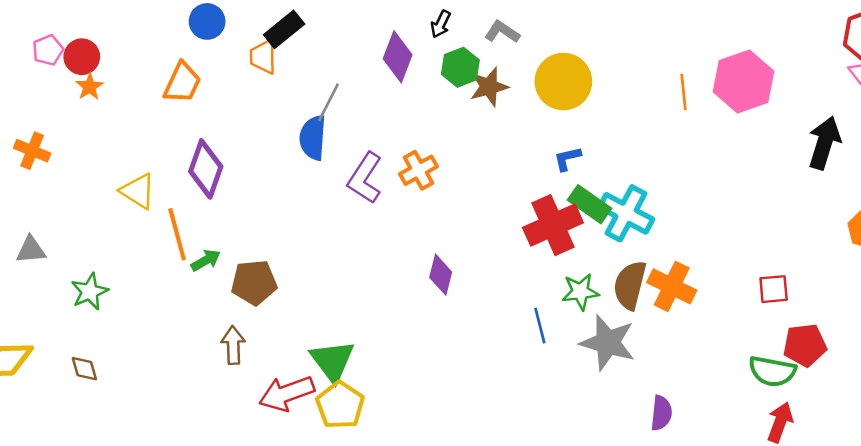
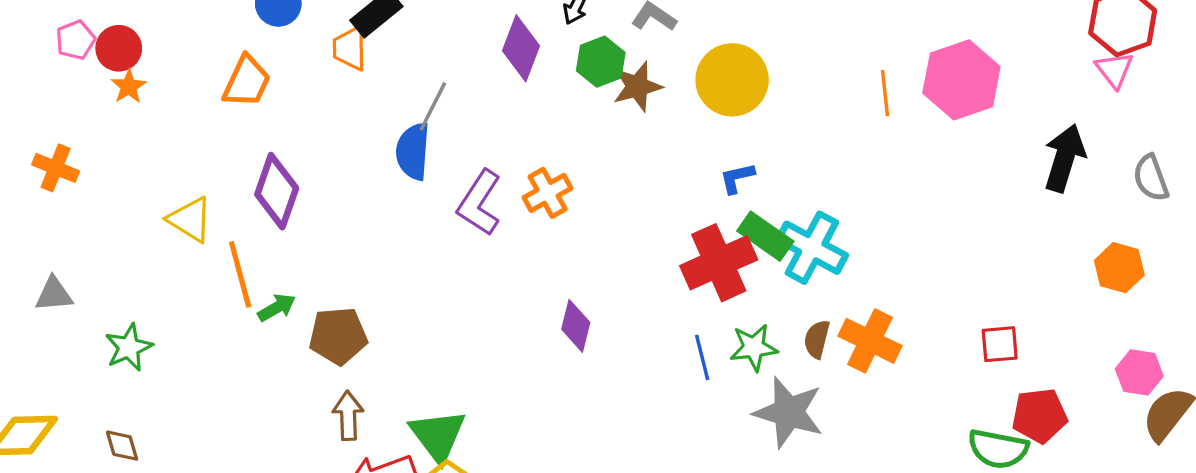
brown semicircle: (630, 285) -> (817, 339), size x0.6
blue line: (540, 326) -> (702, 357), moved
brown arrow: (233, 345) -> (348, 416), moved

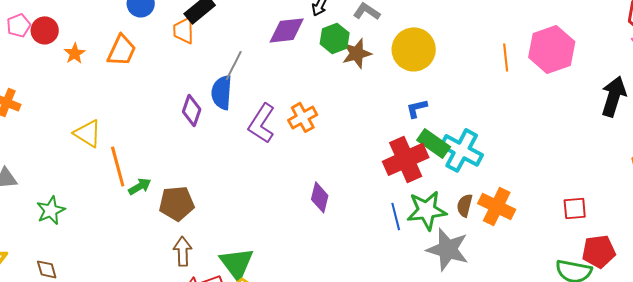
purple diamond: (521, 48) -> (287, 30), turned 63
orange star: (129, 87) -> (75, 53), moved
purple diamond: (277, 191) -> (192, 110), moved, size x0.7
green star: (754, 347) -> (427, 210), size x1.4

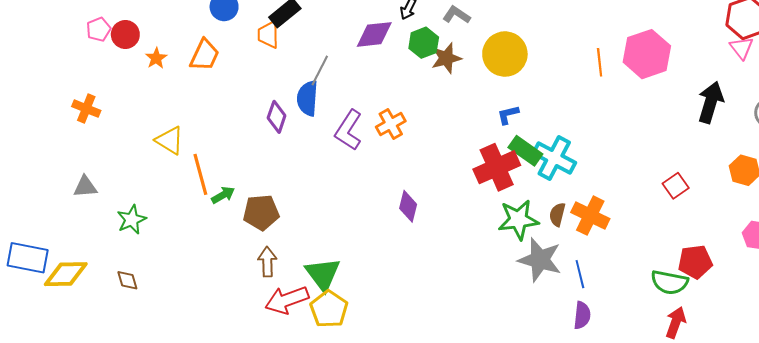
red square: (575, 208) -> (676, 186), moved, turned -30
blue line: (396, 216) -> (580, 274), moved

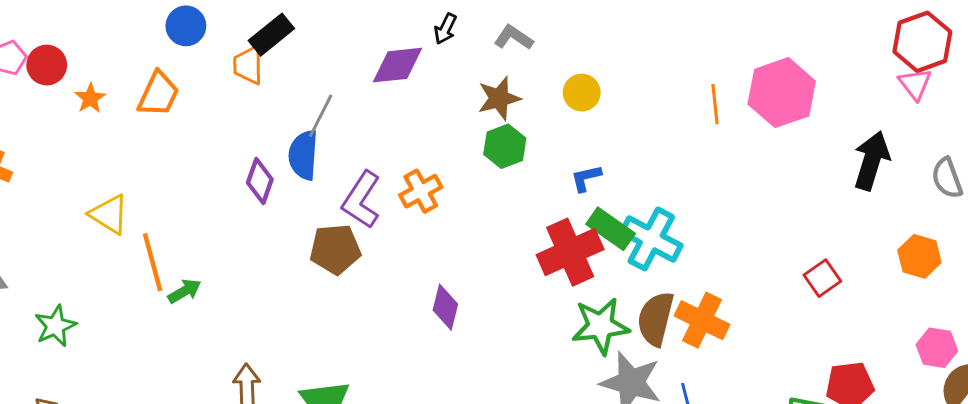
green hexagon: (424, 43) -> (505, 146), moved
yellow circle: (505, 54) -> (582, 93), size x0.6
brown pentagon: (261, 212) -> (335, 249), moved
brown semicircle: (557, 214) -> (656, 319), size x1.6

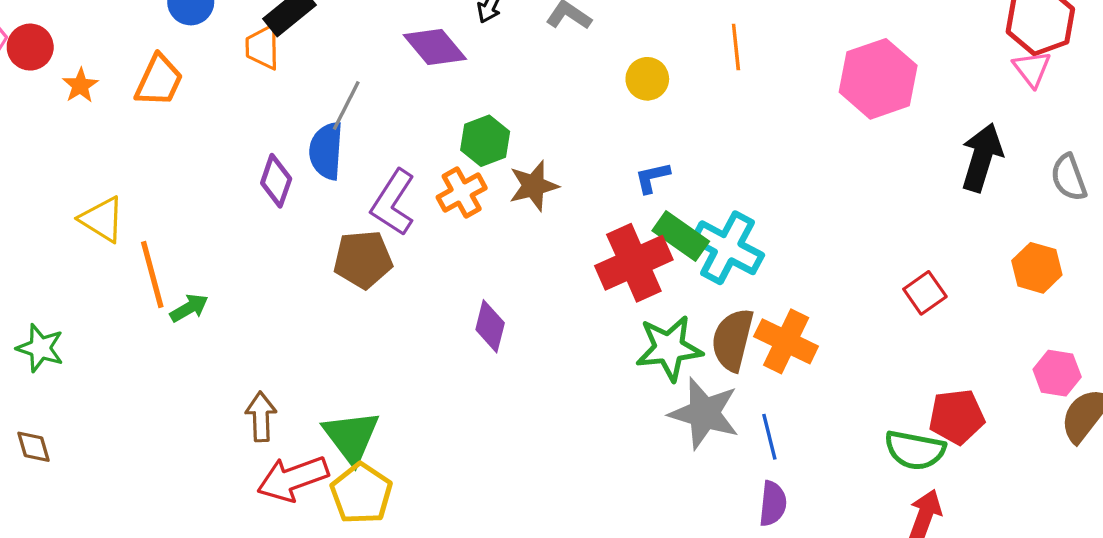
purple diamond: (398, 65) -> (435, 47), turned 56
brown star: (499, 98) -> (534, 186), moved
orange line: (715, 104) -> (736, 47), moved
green hexagon: (505, 146) -> (485, 141), moved
green star: (55, 326) -> (40, 348), turned -30

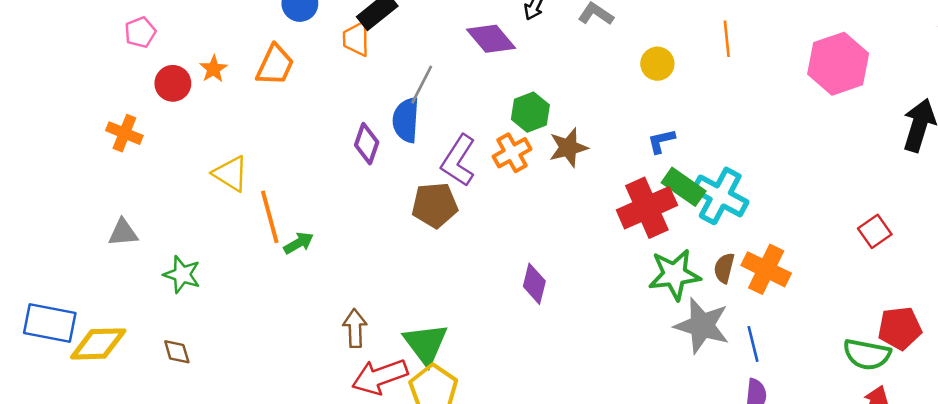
red circle: (30, 47) -> (173, 83), moved
purple diamond: (490, 326) -> (534, 284), moved
brown semicircle: (733, 340) -> (724, 268), size x0.6

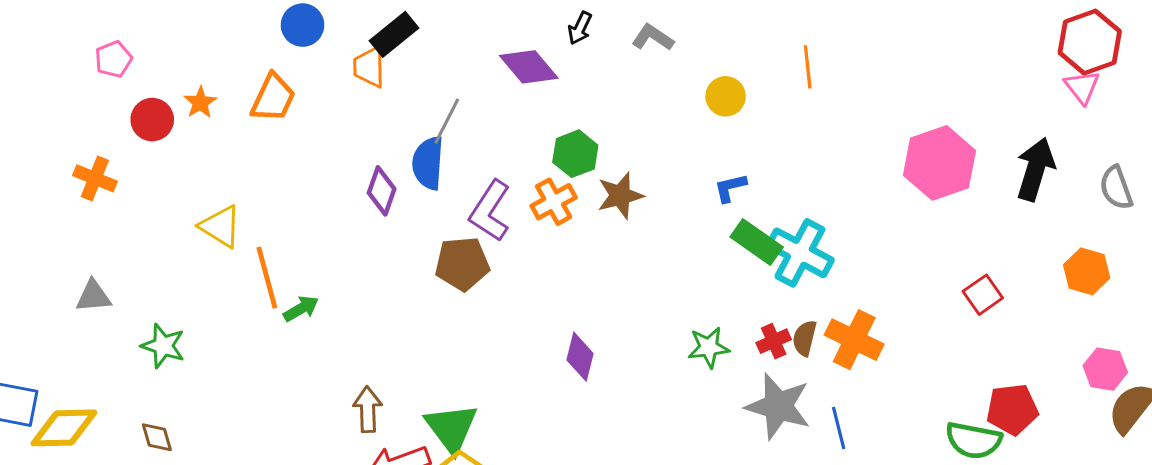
pink hexagon: (838, 64) -> (939, 163), moved
red cross: (647, 208) -> (774, 341), moved, size x0.5
green star: (674, 275) -> (709, 347), moved, size x0.7

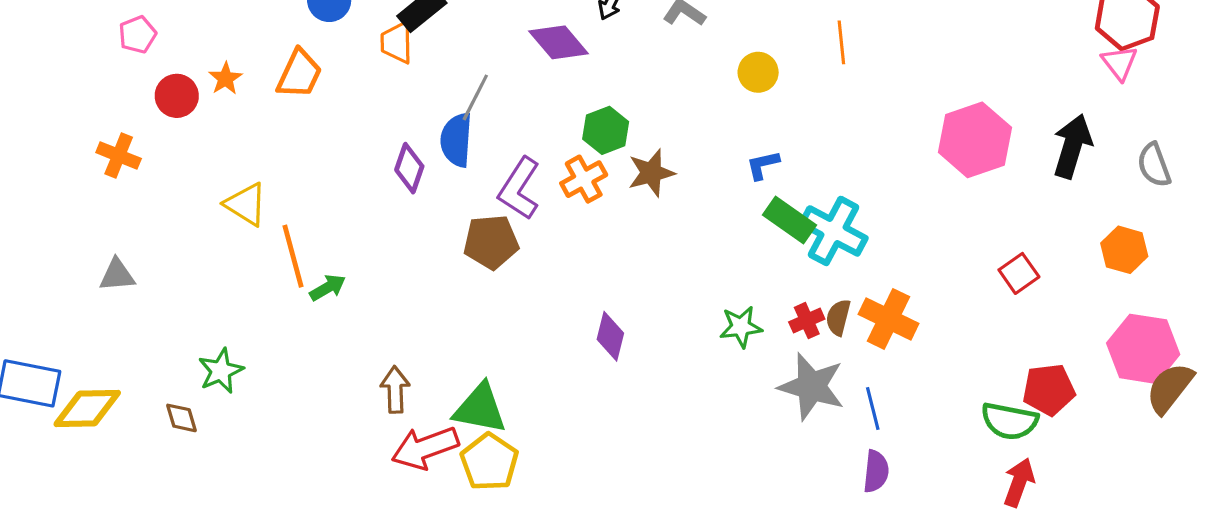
green star: (163, 346) -> (221, 371), moved, turned 30
pink hexagon: (1105, 369) -> (1143, 349), size x1.6
green triangle: (451, 428) -> (480, 409), turned -42

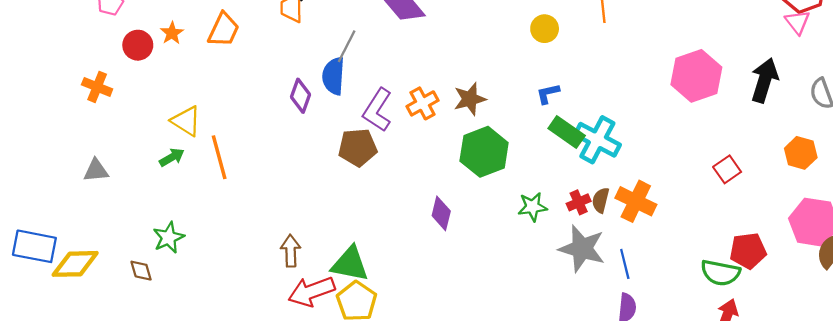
green hexagon: (606, 130) -> (484, 152), moved, size x1.5
green arrow: (328, 288) -> (172, 157), moved

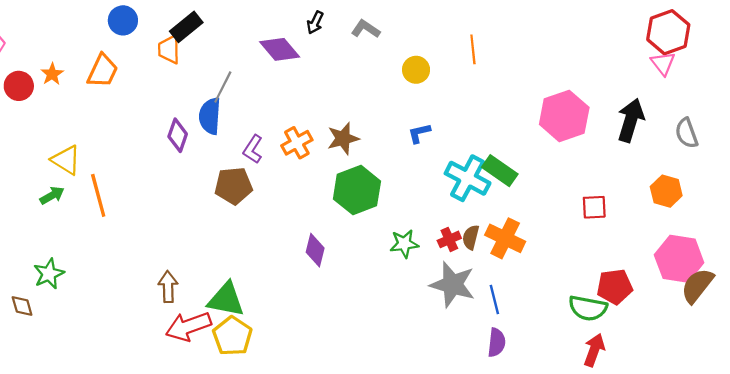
purple L-shape: (377, 110) -> (253, 149), size x0.7
green rectangle: (567, 132) -> (500, 171), moved
red square: (727, 169) -> (594, 207), turned 32

